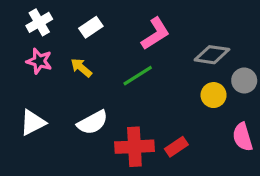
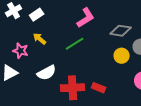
white rectangle: (91, 27) -> (37, 15), moved
pink star: (39, 61) -> (21, 51), moved
red rectangle: (176, 147) -> (99, 88), turned 56

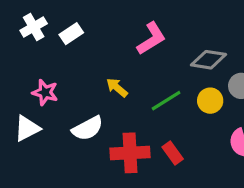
yellow arrow: (40, 39) -> (117, 88), moved
green line: (75, 44) -> (166, 101), moved
red rectangle: (99, 88) -> (173, 153), turned 32

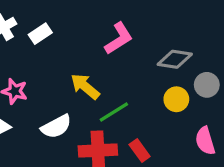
yellow arrow: (117, 88) -> (85, 86), size x1.4
green line: (166, 101) -> (114, 112), moved

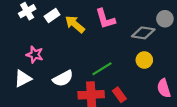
pink L-shape: (119, 38) -> (105, 19), turned 105
gray circle: (207, 85) -> (165, 19), moved
yellow arrow: (85, 86) -> (75, 24), moved

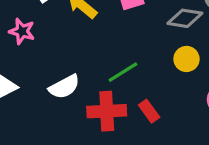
pink star: (35, 55) -> (22, 31), moved

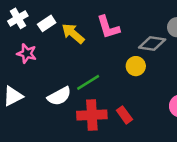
yellow circle: (186, 59) -> (136, 66), moved
green line: (123, 72) -> (88, 82), moved

